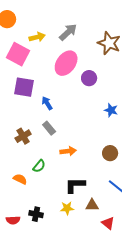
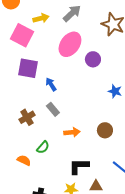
brown circle: (110, 153) -> (105, 130), moved

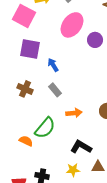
brown cross: (27, 117) -> (25, 89), moved, turned -35
green semicircle: (43, 147) -> (45, 128), size x1.6
black L-shape: (79, 166) -> (81, 147), turned 30

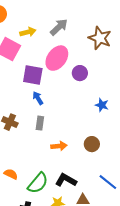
purple square: (30, 49) -> (33, 75), moved
gray rectangle: (55, 90) -> (40, 123), turned 48
green semicircle: (45, 128) -> (38, 183), moved

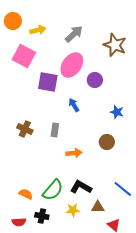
yellow arrow: (28, 32) -> (38, 30), moved
blue arrow: (38, 98) -> (74, 105), moved
brown circle: (92, 144) -> (107, 142), moved
orange semicircle: (11, 174) -> (26, 194), moved

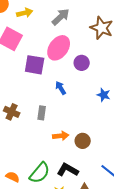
brown circle: (107, 142) -> (83, 141), moved

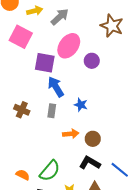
gray arrow: (61, 17) -> (60, 17), moved
blue arrow: (61, 88) -> (56, 87), moved, size x1.5
blue star: (104, 95) -> (81, 105), moved
black L-shape: (68, 170) -> (90, 163), moved

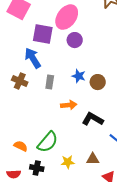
purple circle: (92, 61) -> (75, 40), moved
blue arrow: (56, 87) -> (33, 58), moved
brown circle: (93, 139) -> (98, 82), moved
black L-shape: (90, 163) -> (93, 119), moved

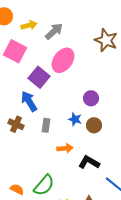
purple square: (43, 34) -> (39, 77), turned 30
purple circle: (75, 40) -> (91, 98), moved

